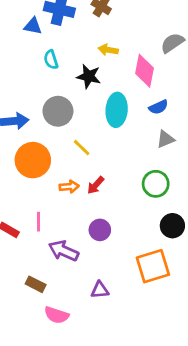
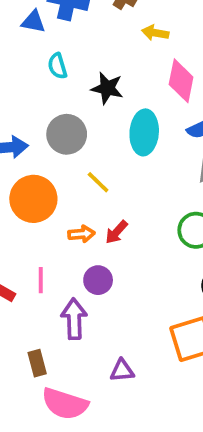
yellow arrow: (108, 50) -> (155, 33), moved
purple circle: (100, 230) -> (98, 280), moved
purple arrow: (64, 251) -> (74, 319), turned 64
brown rectangle: (36, 284) -> (37, 363), turned 48
pink semicircle: (57, 315) -> (65, 404), size x1.4

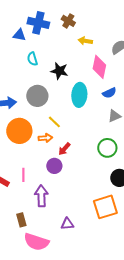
orange arrow: (81, 234) -> (45, 138), moved
purple circle: (98, 280) -> (54, 166), moved

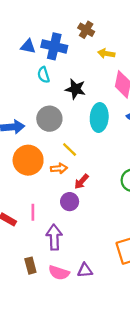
blue cross: (38, 23) -> (54, 46), moved
pink semicircle: (36, 242) -> (59, 273), moved, size x0.7

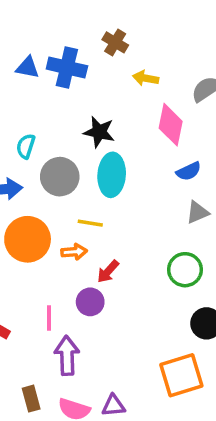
cyan semicircle: (43, 75) -> (26, 146), moved, turned 35
cyan ellipse: (99, 117) -> (112, 175), moved
yellow line: (70, 149) -> (90, 223), turned -35
pink line: (33, 212) -> (49, 318), moved

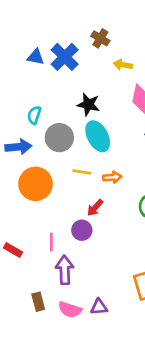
blue cross: (67, 67) -> (65, 57), turned 32
cyan ellipse: (112, 175) -> (98, 136), turned -32
orange arrow: (74, 252) -> (112, 177), moved

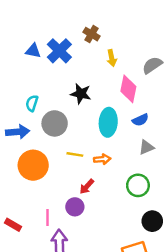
yellow arrow: (123, 65) -> (112, 58), turned -112
cyan ellipse: (98, 136) -> (108, 122), moved, turned 32

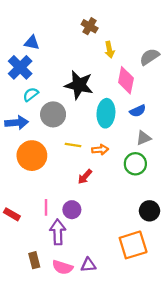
blue cross: (59, 51) -> (20, 67), moved
black star: (81, 94) -> (79, 85), size x1.4
cyan semicircle: (32, 103) -> (31, 94), turned 35
green circle: (138, 185) -> (135, 164), moved
purple circle: (75, 207) -> (72, 210), moved

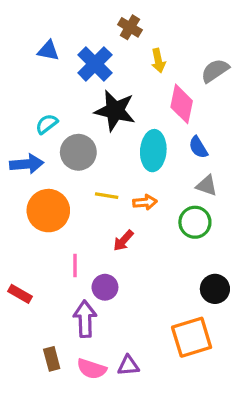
blue cross: (20, 67) -> (95, 64), moved
blue semicircle: (138, 111) -> (198, 147), turned 84
gray triangle: (144, 138) -> (207, 186), turned 42
pink line: (46, 207) -> (75, 266), moved

